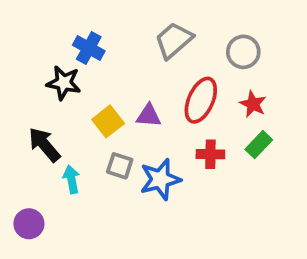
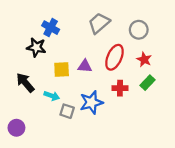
yellow square: (108, 121) -> (62, 69), turned 35
gray square: (120, 166) -> (67, 111), moved
cyan arrow: (71, 179) -> (52, 96), moved, turned 120

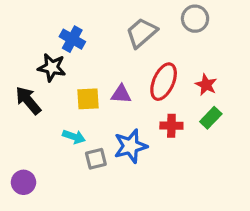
gray circle: (139, 30) -> (195, 19), moved
black arrow: (25, 83) -> (28, 100), moved
gray square: (67, 111) -> (96, 159), turned -32

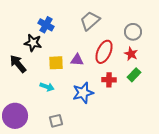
gray circle: (195, 19) -> (133, 32), moved
gray square: (96, 159) -> (56, 121), moved
purple circle: (23, 182) -> (15, 116), size x1.6

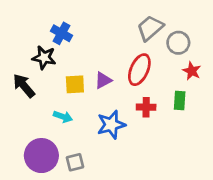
gray trapezoid: (90, 21) -> (150, 28), moved
red star: (131, 54) -> (192, 71), moved
purple triangle: (77, 60) -> (103, 80), turned -32
green rectangle: (134, 75) -> (180, 100), turned -40
purple circle: (15, 116) -> (41, 156), moved

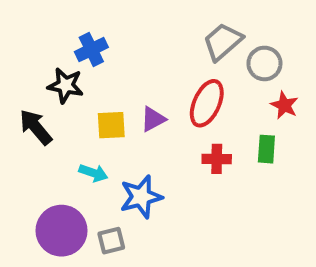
blue cross: (62, 33) -> (91, 50), turned 35
blue star: (111, 125) -> (141, 197), moved

